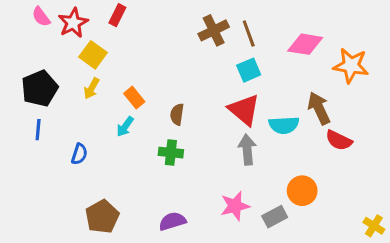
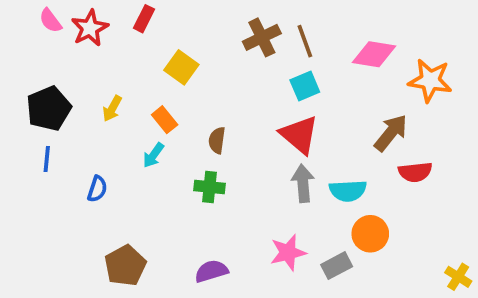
yellow square: (93, 55) -> (181, 67), moved
brown arrow: (319, 108) -> (391, 133), turned 64
cyan semicircle: (284, 125) -> (348, 191), moved
red semicircle: (339, 140) -> (415, 172), turned -32

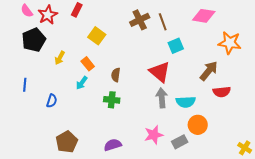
pink diamond: (374, 54) -> (204, 16), moved
cyan square: (305, 86) -> (176, 46), moved
black pentagon: (49, 108) -> (34, 40), moved

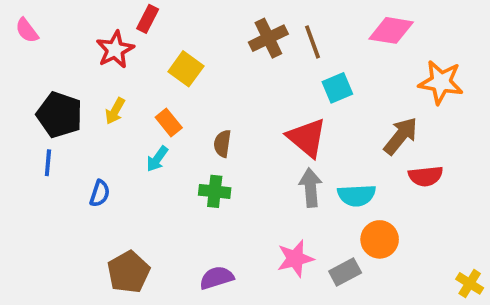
pink semicircle: (27, 11) -> (27, 30), moved
red star: (48, 15) -> (115, 50), moved
black pentagon: (34, 40) -> (59, 115), moved, turned -30

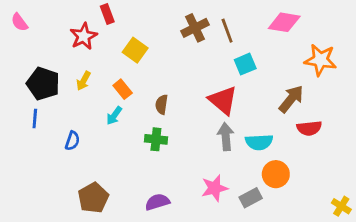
red rectangle: (148, 19) -> (107, 14), turned -48

